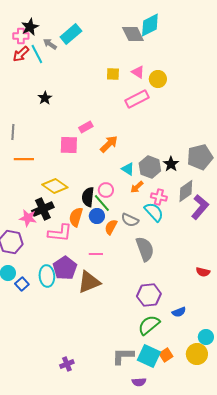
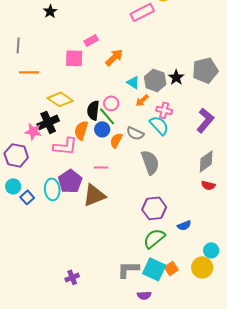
gray diamond: (186, 191) -> (206, 161), moved

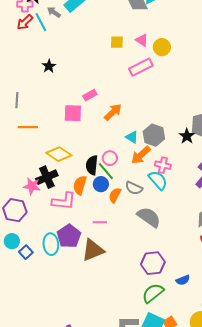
black star: (176, 77) -> (187, 136), moved
orange arrow: (142, 100) -> (141, 155), size x1.5
gray semicircle: (150, 162) -> (149, 217), turned -35

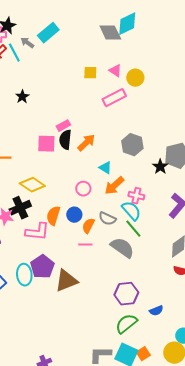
gray hexagon: (154, 135) -> (132, 145), moved
black semicircle: (92, 165) -> (65, 140), moved
green line: (106, 171) -> (133, 229), moved
pink line: (100, 222) -> (85, 245), moved

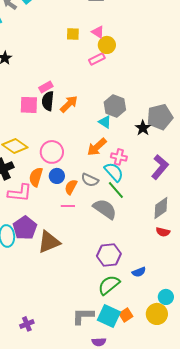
yellow circle: (135, 78) -> (107, 45), moved
pink rectangle: (114, 98) -> (97, 59), size x0.7
cyan triangle: (105, 168) -> (105, 122), moved
pink circle: (83, 189) -> (52, 152), moved, size x1.5

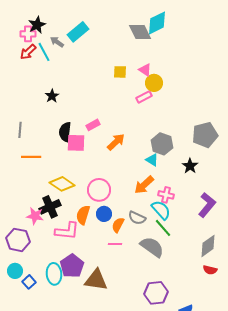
black semicircle: (48, 101) -> (65, 132), moved
gray pentagon: (160, 117) -> (205, 135), moved
brown triangle: (49, 242) -> (96, 280), turned 30

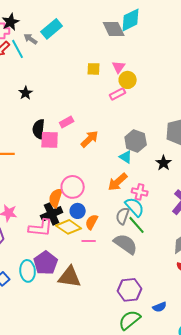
pink triangle: (145, 70) -> (119, 67), turned 32
yellow diamond: (62, 184) -> (69, 227), moved
black cross: (50, 207) -> (52, 214), moved
orange semicircle: (83, 215) -> (56, 198), moved
gray semicircle: (137, 218) -> (123, 216), moved, turned 84

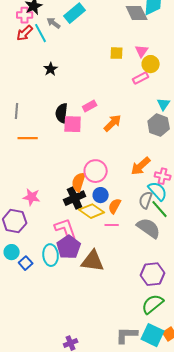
black star: (26, 93) -> (51, 69), moved
cyan triangle: (126, 157) -> (164, 104), moved, turned 32
pink L-shape: (41, 228) -> (66, 229), moved, turned -115

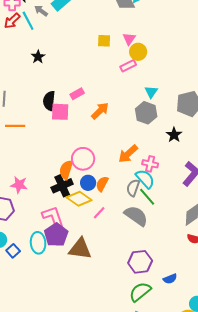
orange semicircle: (115, 206) -> (102, 184), moved
pink line: (112, 225) -> (99, 213), turned -48

